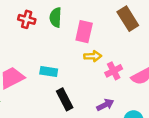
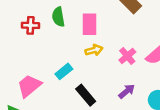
yellow arrow: (93, 56) -> (94, 50), moved
cyan rectangle: (49, 72) -> (64, 71), turned -35

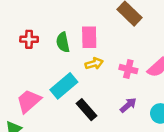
green semicircle: (58, 17) -> (63, 42), moved
pink cross: (127, 56) -> (128, 69), turned -35
cyan rectangle: (64, 71) -> (64, 86), size x1.5

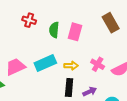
yellow arrow: (94, 64) -> (71, 66), moved
black rectangle: (86, 110) -> (69, 88), moved, turned 30

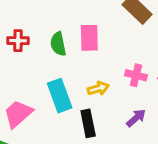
cyan rectangle: (45, 63) -> (60, 96), turned -70
black rectangle: (69, 88) -> (88, 123), moved

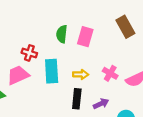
red cross: (18, 41) -> (29, 53), moved
black rectangle: (88, 123) -> (77, 99), moved

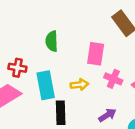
pink rectangle: (85, 37) -> (96, 54), moved
black rectangle: (77, 99) -> (61, 113), moved

